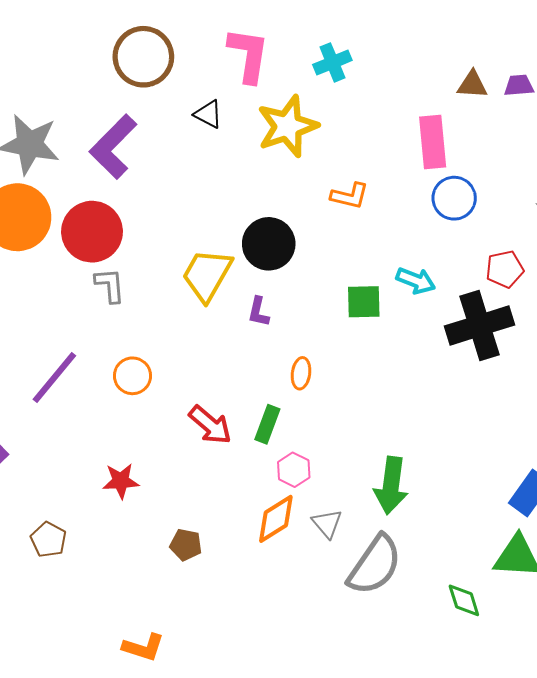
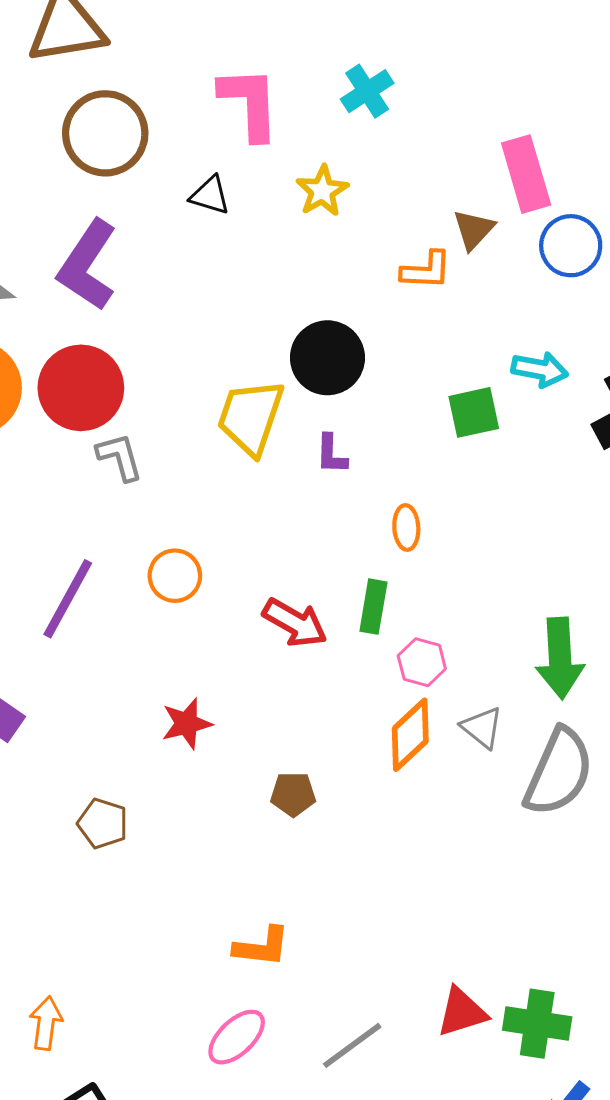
brown triangle: (472, 85) -> (474, 229), moved, turned -40
yellow star: (288, 126) -> (322, 191), size x0.6

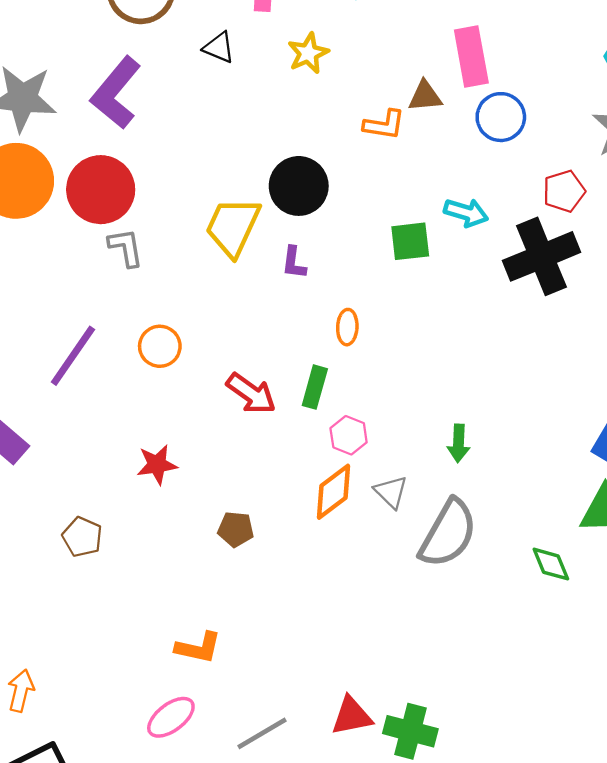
brown triangle: (474, 229) -> (425, 96), turned 36
green arrow: (560, 658) -> (458, 443), size x0.6

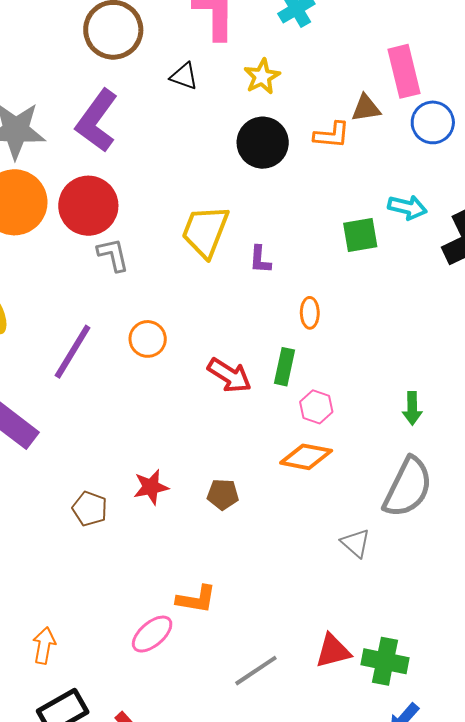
black circle: (299, 186) -> (263, 143), moved
red star: (157, 465) -> (151, 487), moved
orange diamond: (334, 492) -> (306, 457), turned 51
gray triangle: (391, 492) -> (356, 543), moved
pink ellipse: (171, 717) -> (152, 634), moved

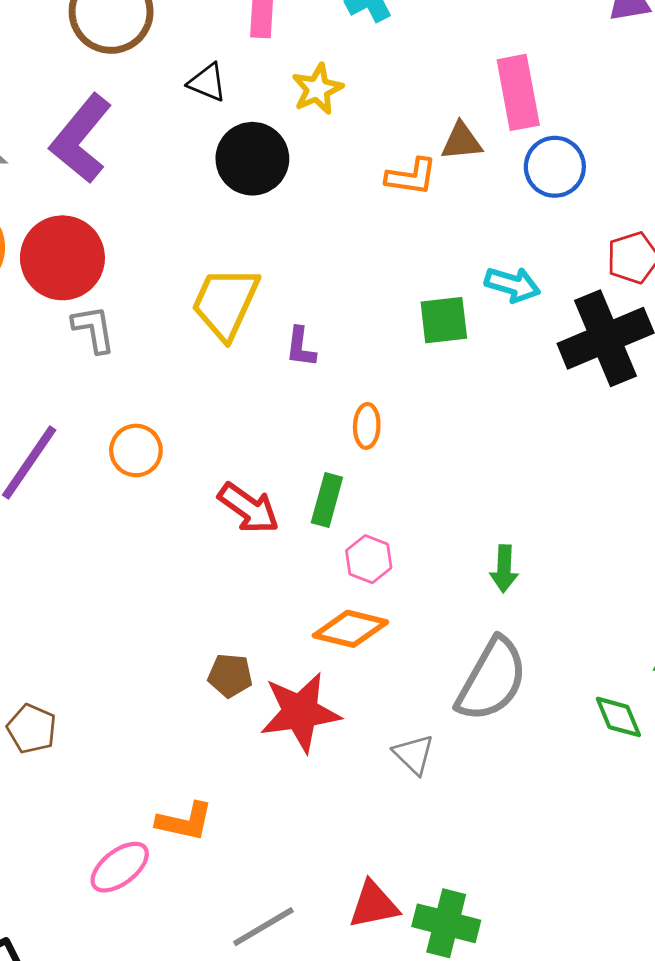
black circle: (263, 143) -> (252, 159), moved
red star: (151, 487) -> (300, 712), moved, size x1.6
brown pentagon: (90, 509) -> (32, 729), moved

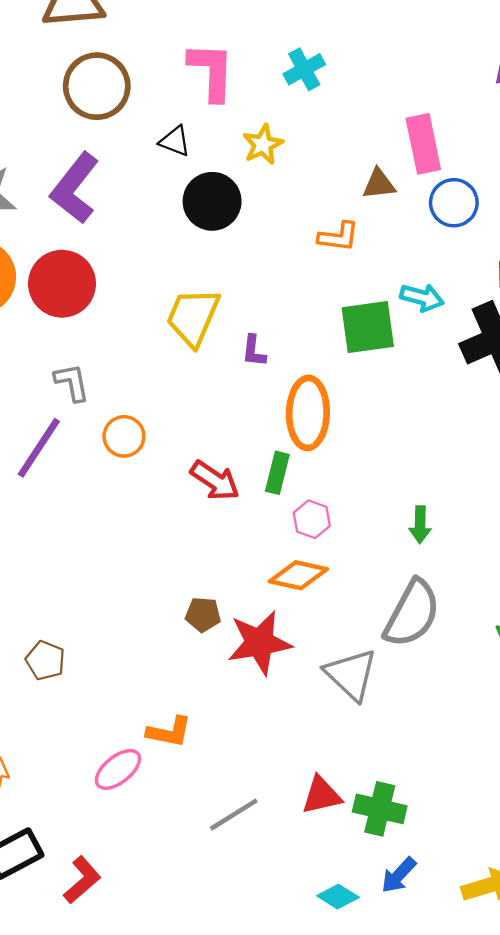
orange L-shape: (411, 177) -> (338, 237), moved
green square: (444, 320) -> (368, 327), size x1.4
gray L-shape: (94, 329) -> (72, 382), moved
orange ellipse: (367, 426) -> (308, 413), size x2.0
gray triangle: (414, 754) -> (351, 674), size x1.6

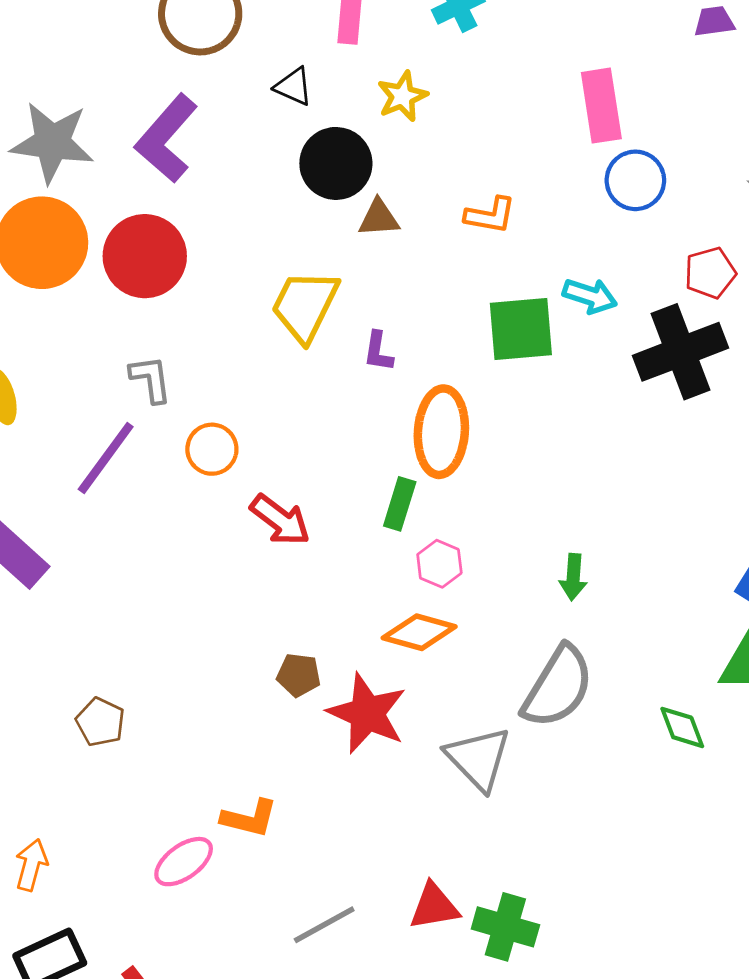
brown triangle: (379, 184) -> (379, 218), moved
red arrow: (215, 481) -> (280, 520), moved
red star: (260, 643) -> (367, 713), turned 30

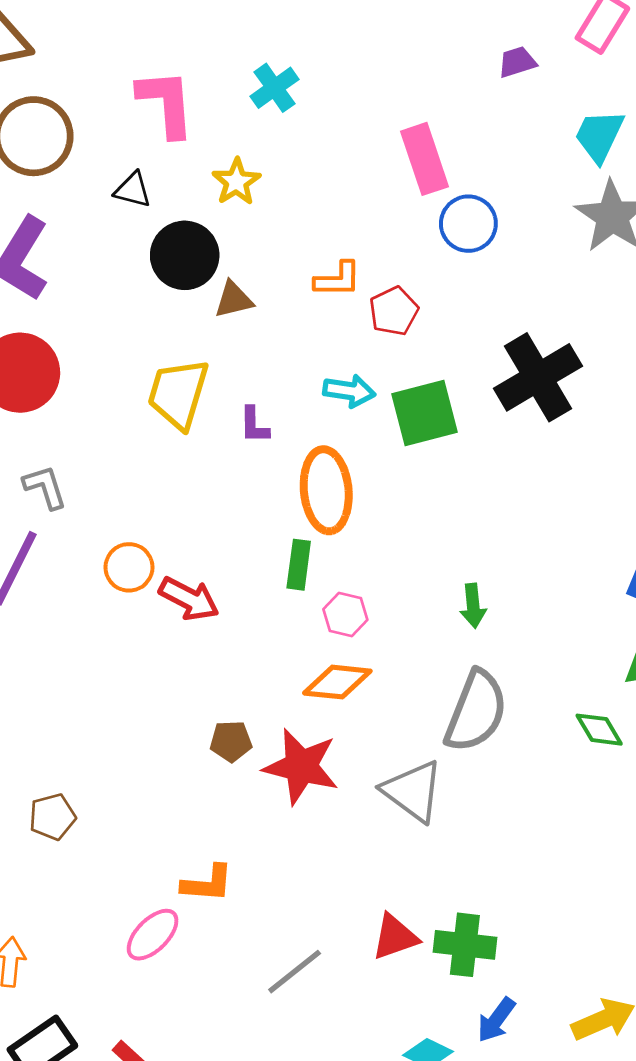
red pentagon: (710, 273) -> (394, 311), moved
cyan arrow: (590, 296) -> (349, 391), moved
green square: (521, 329) -> (424, 413), moved
orange circle: (212, 449) -> (129, 567), moved
brown pentagon: (100, 722) -> (52, 817), turned -30

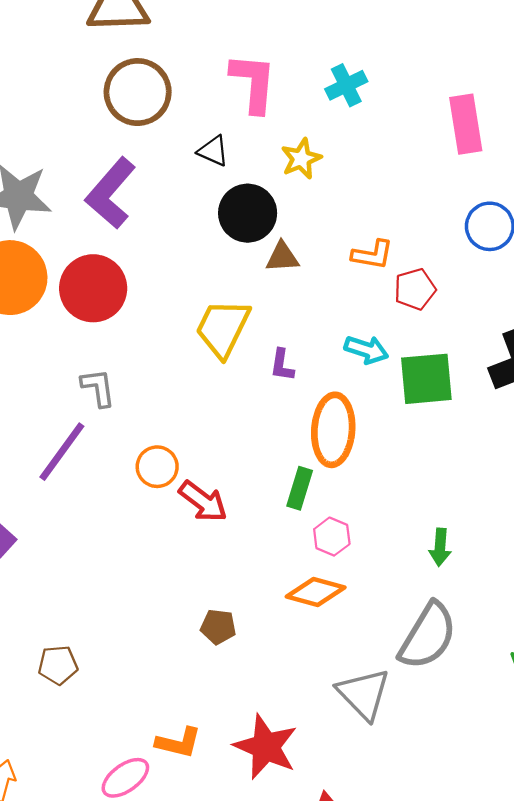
pink rectangle: (425, 159) -> (466, 124), moved
red star: (301, 766) -> (266, 747), moved

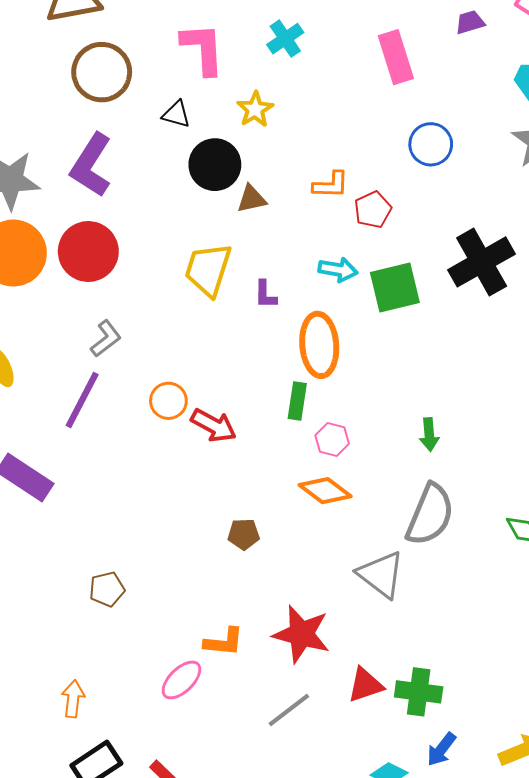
gray L-shape: (98, 388) -> (106, 339), turned 69
orange diamond: (316, 592) -> (325, 491), turned 30

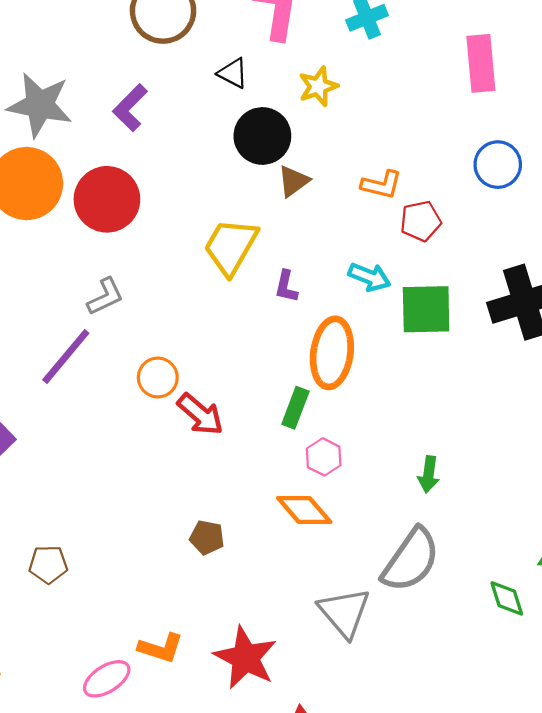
purple L-shape: (91, 165) -> (130, 108), size x0.7
brown triangle: (251, 199) -> (294, 181), turned -36

